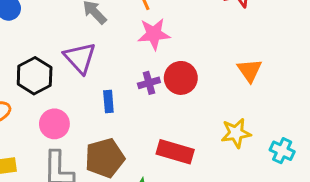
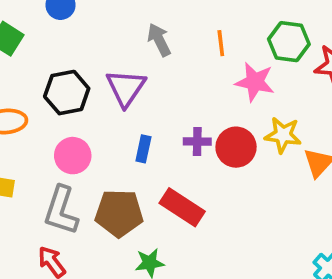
pink star: (154, 34) -> (255, 82), moved
yellow star: (236, 133) -> (283, 135), moved
red rectangle: (175, 152) -> (182, 207), moved

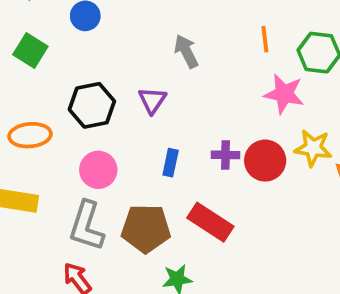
orange line: (221, 43) -> (265, 39), moved
purple triangle: (126, 88) -> (152, 100), size x0.7

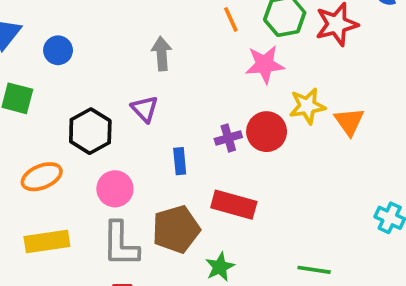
gray arrow: (186, 51) -> (162, 54), turned 40

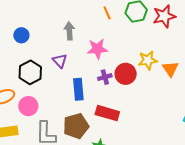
blue circle: (58, 50) -> (21, 35), moved
pink star: (265, 64) -> (97, 49), moved
blue rectangle: (180, 161) -> (78, 89), size x1.5
pink circle: (115, 189) -> (28, 106), moved

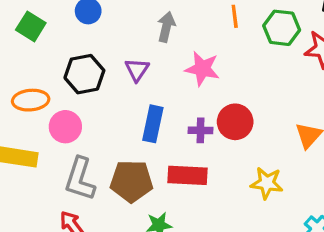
yellow star: (148, 60) -> (267, 183), moved
purple cross: (105, 77) -> (200, 130), moved
red rectangle: (107, 113) -> (188, 175), turned -30

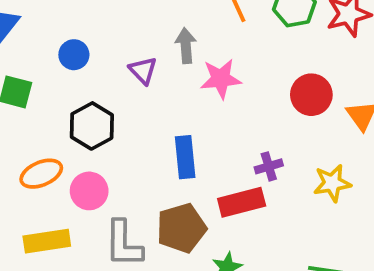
gray arrow: (166, 27) -> (186, 46), moved
purple triangle: (137, 70) -> (143, 70), moved
red circle: (235, 122) -> (311, 95), moved
purple cross: (200, 130) -> (269, 166), moved

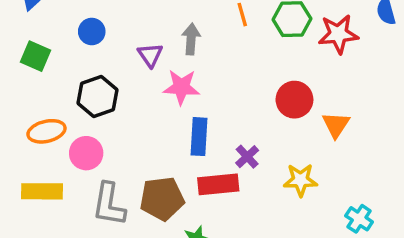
pink star: (221, 79) -> (181, 87), moved
blue rectangle: (185, 157) -> (199, 137), moved
purple cross: (269, 166) -> (247, 157), turned -35

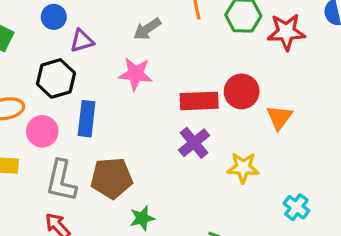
gray arrow: (191, 39) -> (147, 29), turned -132
purple triangle: (150, 55) -> (82, 41), moved, turned 45
blue rectangle: (199, 137) -> (87, 119), moved
purple cross: (247, 157) -> (194, 143), size x1.4
red rectangle: (218, 184) -> (199, 101), moved

